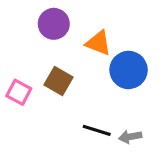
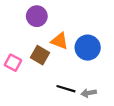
orange triangle: (98, 43) -> (59, 41), moved

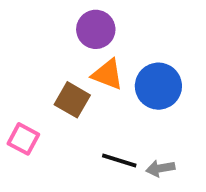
purple circle: (37, 16) -> (96, 29), moved
pink square: (13, 63) -> (23, 139), moved

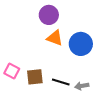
brown square: (72, 100) -> (35, 77), moved, turned -36

